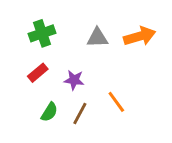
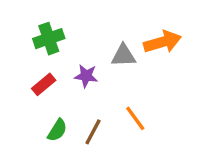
gray triangle: (97, 38) -> (123, 56), moved
purple star: (74, 80) -> (86, 76), moved

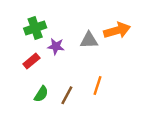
purple star: (86, 76) -> (56, 46), moved
orange line: (135, 118) -> (97, 85), turned 54

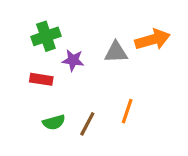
red rectangle: (31, 61) -> (41, 79), turned 49
green semicircle: (41, 94) -> (54, 122), turned 42

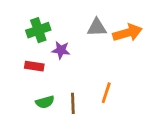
gray triangle: (116, 52) -> (97, 27), moved
brown line: (87, 124) -> (73, 103), turned -30

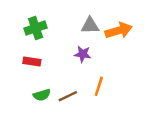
purple star: (61, 50) -> (83, 54), moved
brown line: (73, 103) -> (68, 96), turned 66

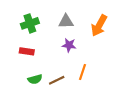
gray triangle: (90, 26) -> (66, 21), moved
orange arrow: (119, 31) -> (99, 26), turned 135

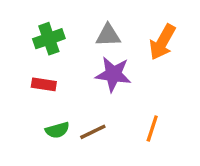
purple star: (69, 45) -> (113, 74), size x1.5
orange line: (82, 72) -> (152, 128), moved

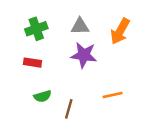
orange line: (152, 128) -> (113, 95), turned 60
brown line: (93, 132) -> (69, 109), moved, turned -48

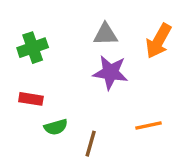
green cross: (36, 29) -> (33, 48), moved
red rectangle: (33, 63) -> (31, 99), moved

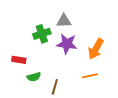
orange arrow: (158, 41) -> (96, 49), moved
green cross: (33, 48) -> (42, 34), moved

